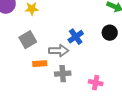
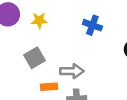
blue cross: (76, 37) -> (92, 25), moved, turned -35

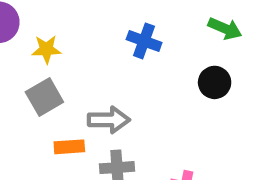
yellow star: (39, 20) -> (46, 49), moved

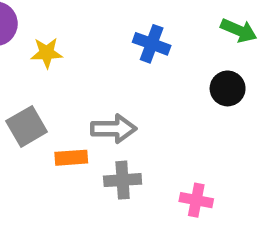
gray square: (44, 97) -> (27, 126), moved

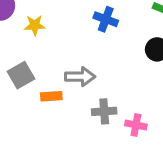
gray cross: (123, 180) -> (104, 111), moved

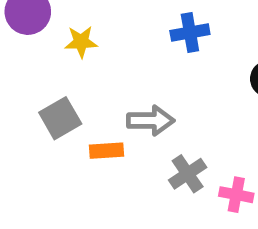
blue cross: (106, 19) -> (190, 33), turned -30
gray cross: (104, 111) -> (188, 174), turned -30

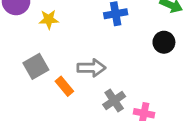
orange rectangle: (107, 151) -> (64, 86), turned 54

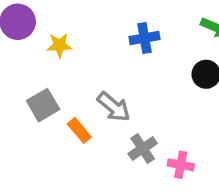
gray arrow: (91, 68) -> (114, 107), turned 40

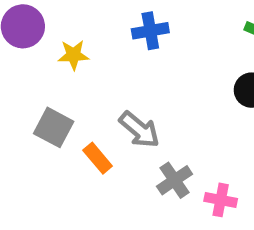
blue cross: (144, 38) -> (150, 31), moved
gray square: (43, 105) -> (54, 127), turned -32

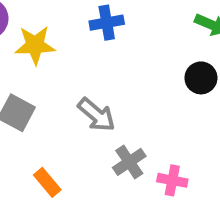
yellow star: (73, 55) -> (35, 45), size x1.4
orange rectangle: (98, 158) -> (47, 182), moved

